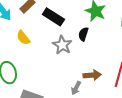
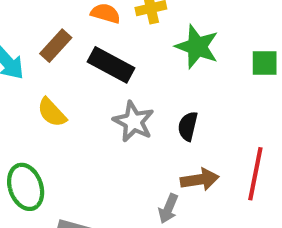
black semicircle: (83, 34) -> (188, 126), moved

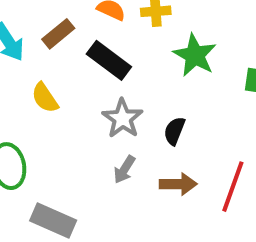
gray arrow: (168, 209) -> (124, 169), moved

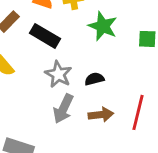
black semicircle: (174, 131) -> (94, 79), turned 60
gray arrow: (124, 169) -> (63, 109), size x1.5

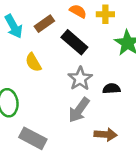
brown arrow: (101, 115) -> (106, 134), moved

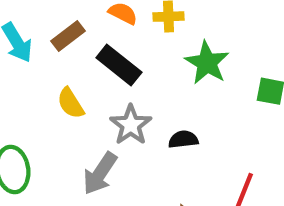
yellow semicircle: (33, 62) -> (71, 103), moved
gray arrow: (79, 110) -> (100, 173), moved

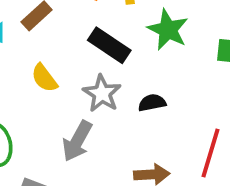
black rectangle: (119, 65) -> (109, 45), moved

